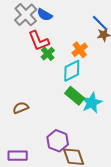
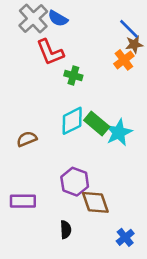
orange cross: (80, 50) -> (124, 60), moved
green cross: (48, 54) -> (73, 75), moved, turned -32
cyan diamond: (72, 71) -> (72, 121), moved

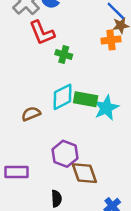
orange cross: (124, 60) -> (111, 40), turned 30
green rectangle: (97, 123) -> (86, 99), turned -30
brown semicircle: (27, 139) -> (31, 114), moved

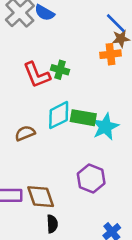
red L-shape: (42, 33) -> (37, 75), moved
purple hexagon: (65, 154) -> (91, 179), moved
brown diamond: (84, 173) -> (41, 197), moved

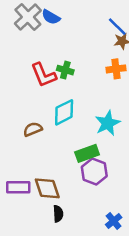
orange cross: (111, 54) -> (116, 69), moved
green rectangle: (83, 118) -> (87, 153), moved, turned -30

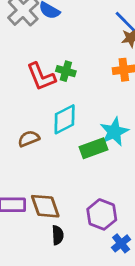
green rectangle: (87, 153) -> (93, 148), moved
purple hexagon: (94, 171) -> (102, 214), moved

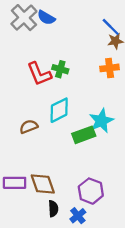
blue cross: (121, 243) -> (78, 216), moved

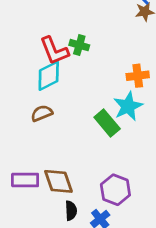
orange cross: (110, 68) -> (138, 76), moved
cyan diamond: (59, 110) -> (49, 76), moved
green rectangle: (84, 135) -> (107, 123), turned 70

